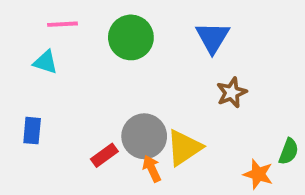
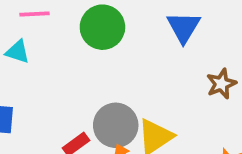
brown star: (232, 93) -> (221, 84), moved

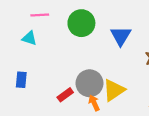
blue triangle: (184, 27) -> (121, 36), moved

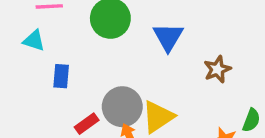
blue rectangle: (21, 80) -> (61, 76), moved

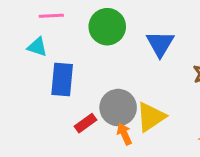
blue rectangle: (61, 76) -> (62, 80), size x1.5

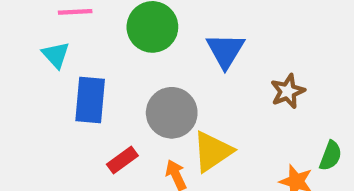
cyan triangle: (37, 47) -> (56, 55), turned 30
gray circle: (118, 108) -> (172, 113), moved

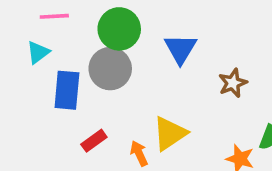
cyan triangle: (56, 55) -> (38, 52), turned 35
gray circle: (172, 113) -> (110, 69), moved

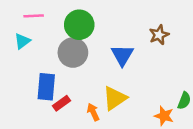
blue triangle: (180, 49) -> (122, 55), moved
brown star: (233, 83) -> (159, 35), moved
blue rectangle: (67, 90) -> (46, 87), moved

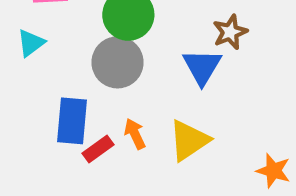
brown star: (159, 35) -> (230, 32), moved
orange arrow: (93, 112) -> (135, 134), moved

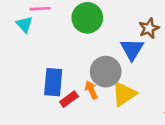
cyan triangle: (31, 43) -> (24, 24), moved, turned -36
gray circle: (118, 62) -> (106, 72), moved

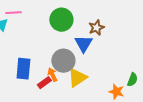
green circle: (87, 18) -> (61, 20), moved
red rectangle: (69, 99) -> (44, 83), moved

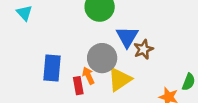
brown star: (96, 28) -> (143, 49), moved
red rectangle: (44, 83) -> (78, 86), turned -64

